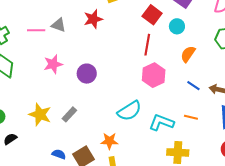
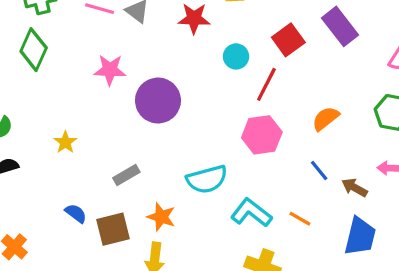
cyan circle: (177, 26) -> (236, 56), moved
purple circle: (87, 74) -> (158, 101), size x1.4
gray rectangle: (69, 114) -> (126, 175), moved
yellow star: (40, 115) -> (65, 142), size x0.6

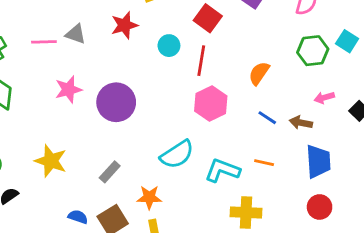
yellow star: (65, 142) -> (51, 161), size x1.6

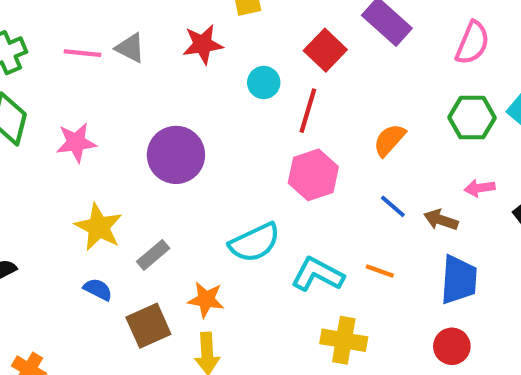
pink star: (68, 90) -> (76, 142), moved
yellow star: (51, 161) -> (99, 227), moved
blue semicircle: (78, 217) -> (98, 289), moved

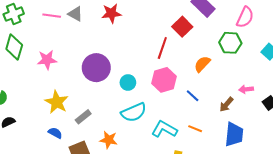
red square: (325, 50) -> (182, 27), moved
cyan circle: (264, 83) -> (128, 82), moved
green hexagon: (472, 118) -> (230, 43), moved
blue line: (393, 206) -> (193, 96), moved
brown arrow: (441, 220) -> (226, 104), turned -70

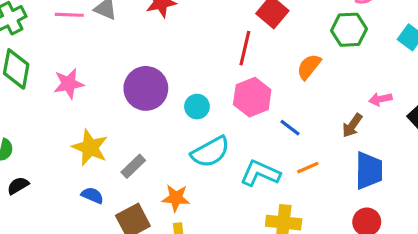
blue line: (193, 96) -> (290, 128), moved
orange line: (195, 129) -> (308, 168), turned -40

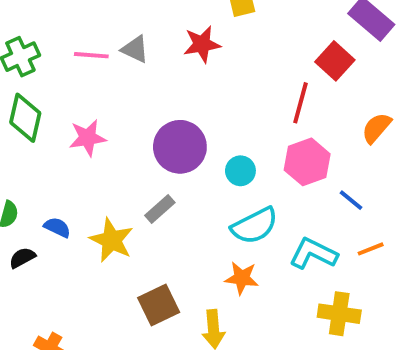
yellow star: (90, 148) -> (112, 240), moved
gray rectangle: (133, 166) -> (160, 209), moved
blue semicircle: (92, 195) -> (57, 227), moved
orange star: (176, 198) -> (242, 278), moved

